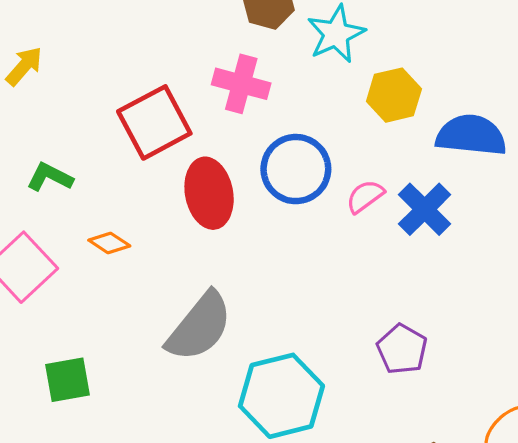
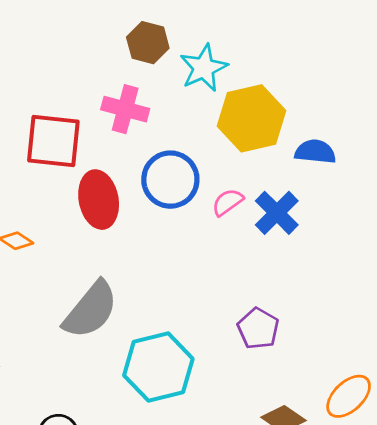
yellow hexagon: (394, 95) -> (251, 118), size x1.5
red square: (154, 122) -> (53, 141), turned 34
blue semicircle: (471, 135) -> (315, 152), size x0.7

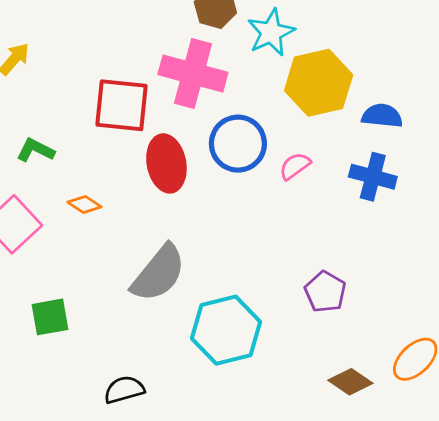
pink cross: (125, 109) -> (193, 73), size x1.4
blue cross: (277, 213) -> (373, 177), moved, turned -30

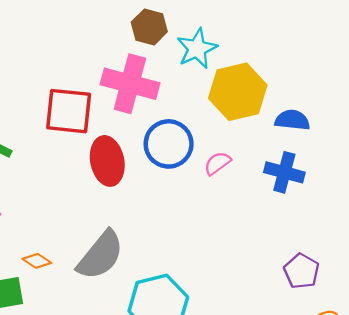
orange diamond: (84, 204) -> (37, 261), moved
purple pentagon: (325, 292) -> (301, 271), moved

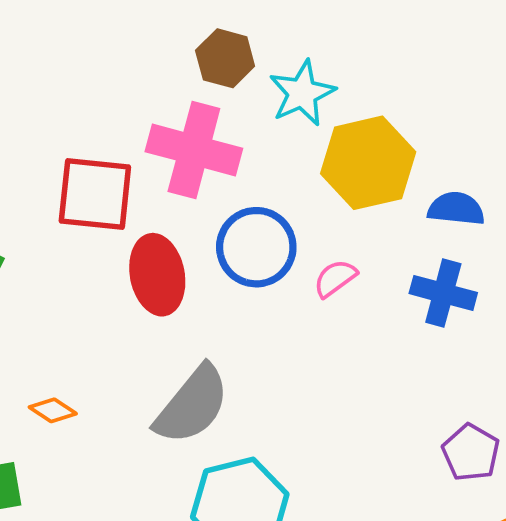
gray semicircle: (100, 255) -> (192, 405), moved
orange diamond: (37, 261) -> (53, 410), moved

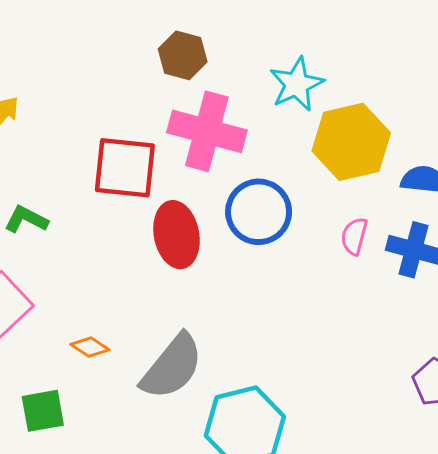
brown hexagon: (225, 58) -> (183, 55), moved
pink semicircle: (335, 278) -> (354, 236), moved, turned -39
gray semicircle: (192, 405) -> (172, 367), moved

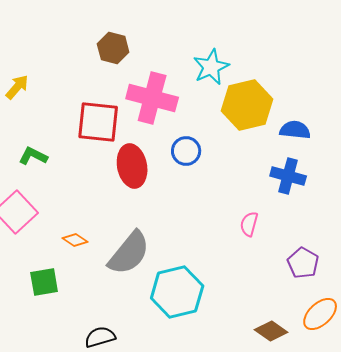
brown hexagon: (183, 55) -> (113, 48), moved
blue circle: (259, 212) -> (186, 151), size x0.7
pink semicircle: (354, 236) -> (249, 224), moved

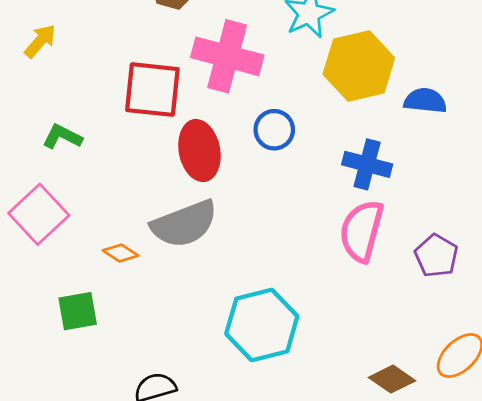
blue cross: (288, 176) -> (367, 164), moved
pink semicircle: (249, 224) -> (362, 231), size x1.8
gray semicircle: (129, 253) -> (184, 224), moved, turned 30
purple pentagon: (303, 263) -> (436, 256), moved

